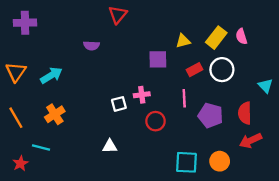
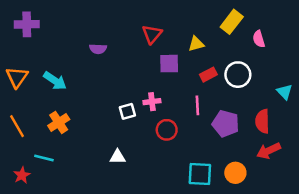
red triangle: (118, 15) -> (152, 34), moved
yellow rectangle: (216, 38) -> (232, 22), moved
cyan arrow: (51, 75) -> (55, 81), turned 65

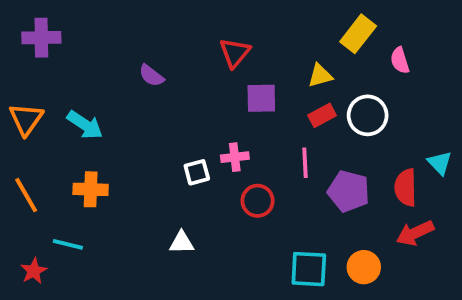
yellow triangle: (196, 44) -> (320, 76), moved
purple semicircle: (98, 49) -> (151, 76), turned 35
cyan triangle: (285, 92) -> (440, 163), moved
orange cross: (59, 122) -> (91, 189), turned 35

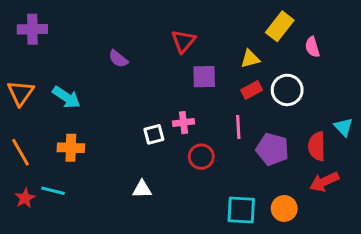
red star: (34, 271) -> (25, 198), moved

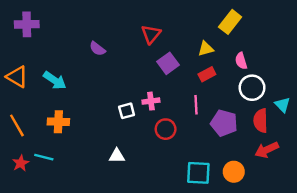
pink semicircle: (312, 47) -> (241, 61), moved
purple square: (204, 77) -> (168, 63), turned -35
white circle: (287, 90) -> (252, 88), moved
orange triangle: (20, 93) -> (17, 77), turned -35

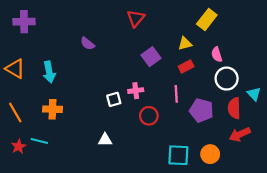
red triangle: (151, 34) -> (136, 18), moved
cyan arrow: (55, 80) -> (49, 72), turned 45

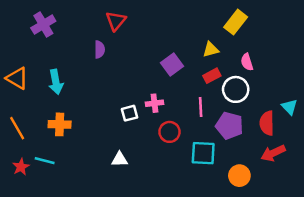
red triangle: (136, 18) -> (116, 21), moved
purple cross: (24, 22) -> (43, 25), moved, turned -30
purple semicircle: (88, 44) -> (100, 49), turned -128
white circle: (227, 79) -> (236, 89), moved
cyan square: (178, 155) -> (203, 153), moved

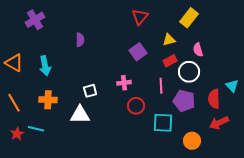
red triangle: (116, 21) -> (140, 17), moved
white square: (130, 113) -> (90, 91), moved
white triangle: (120, 159) -> (80, 115), moved, size x1.5

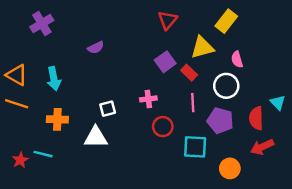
purple semicircle: (80, 40) -> (96, 48), turned 64
yellow triangle: (169, 40) -> (202, 48), size x1.5
red rectangle: (170, 61) -> (189, 73), moved, turned 72
orange line: (14, 103) -> (17, 104), moved, turned -42

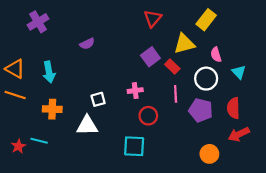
cyan triangle: (278, 103) -> (239, 72), moved
cyan square: (195, 147) -> (134, 146), moved

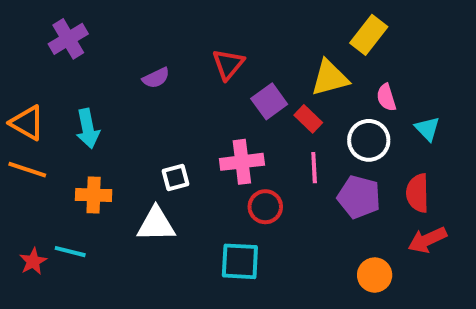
red triangle: (153, 19) -> (228, 64), moved
pink cross: (135, 91) -> (242, 162), size x1.5

